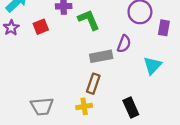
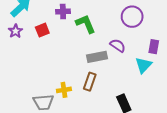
purple rectangle: (164, 28) -> (154, 47), moved
purple semicircle: (124, 44) -> (118, 46), turned -77
yellow cross: (84, 106) -> (64, 90), moved

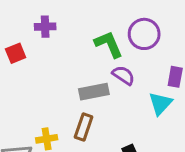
green L-shape: (86, 24) -> (109, 44), moved

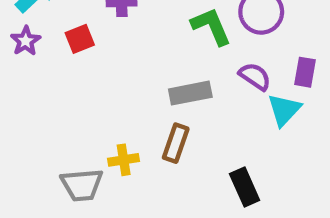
purple semicircle: (123, 75) -> (255, 76), moved

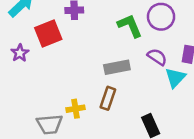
red square: (80, 39) -> (48, 34), size x1.5
purple star: (26, 41) -> (20, 53), moved

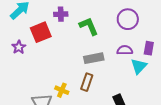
green L-shape: (130, 26) -> (89, 26), moved
purple semicircle: (157, 57) -> (125, 50), turned -35
yellow cross: (75, 109) -> (62, 90), turned 32

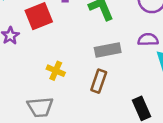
yellow cross: (62, 90) -> (56, 71), moved

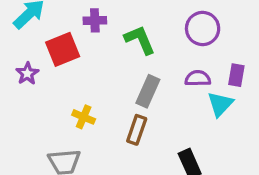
gray rectangle: (108, 50) -> (148, 91), turned -55

